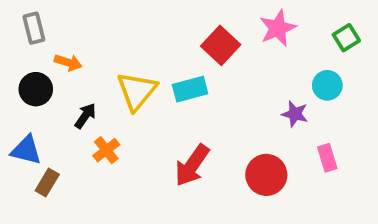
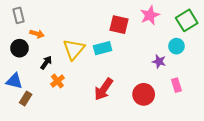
green square: (346, 38) -> (187, 20), size x1.5
red square: (221, 45) -> (119, 25), turned -30

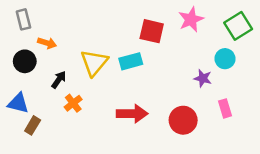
red arrow: (104, 89) -> (132, 114), turned -125

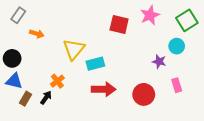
gray rectangle: (23, 19) -> (18, 15), turned 49
black circle: (25, 61) -> (12, 58), moved
cyan rectangle: (131, 61) -> (95, 64), moved
black arrow: (59, 80) -> (46, 98), moved

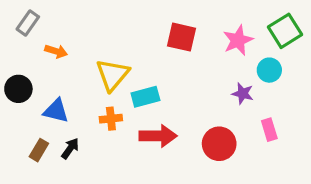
pink star: (150, 15) -> (238, 40), moved
blue triangle: (14, 81) -> (56, 111), moved
orange cross: (57, 81) -> (111, 119), moved, turned 32

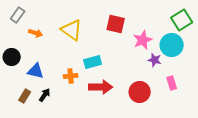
pink star: (238, 40) -> (143, 40), moved
cyan circle: (269, 70) -> (172, 45), size x1.5
yellow triangle: (113, 75) -> (72, 30), moved, turned -35

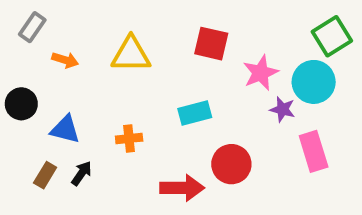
yellow triangle: (72, 30) -> (131, 55), turned -35
cyan rectangle: (93, 62) -> (195, 113), moved
pink rectangle: (172, 83) -> (314, 151), size x1.5
red arrow: (101, 87) -> (182, 188), moved
red circle: (140, 92) -> (231, 164), moved

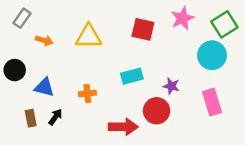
pink star: (261, 73) -> (182, 18), moved
purple star: (283, 109) -> (171, 86), moved
brown rectangle: (45, 175) -> (31, 118), turned -42

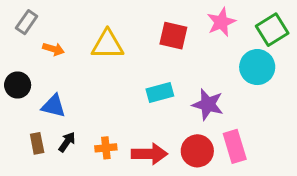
purple star: (171, 86) -> (208, 104), size x1.5
orange cross: (87, 93) -> (106, 148), moved
pink rectangle: (212, 102) -> (235, 146), moved
red circle: (157, 111) -> (197, 151), moved

